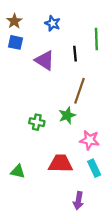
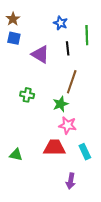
blue star: (53, 23) -> (61, 23), moved
green cross: (37, 122) -> (27, 95), moved
pink star: (90, 140) -> (68, 125), moved

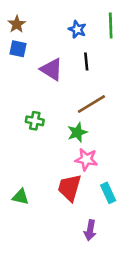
green line: (87, 35) -> (111, 25), moved
brown line: (72, 82) -> (91, 104), turned 40
red trapezoid: (54, 148) -> (70, 188), turned -75

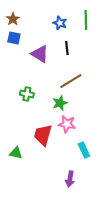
red trapezoid: (70, 188) -> (43, 135), moved

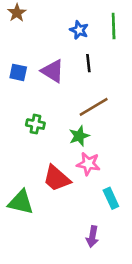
brown star: (13, 19) -> (17, 13), moved
blue square: (14, 38) -> (18, 72), moved
red trapezoid: (43, 135) -> (57, 178), turned -65
green triangle: (16, 153) -> (21, 202), size x1.5

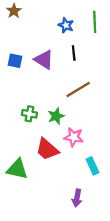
green cross: (35, 124) -> (29, 114), moved
green star: (79, 136) -> (56, 116), moved

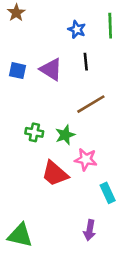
green triangle: (17, 169) -> (20, 235), moved

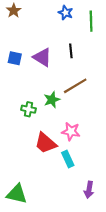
blue star: (77, 29) -> (66, 13), moved
green star: (65, 135) -> (52, 100), moved
cyan rectangle: (108, 193) -> (68, 159), moved
purple arrow: (90, 230) -> (89, 190), moved

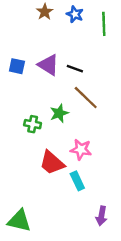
brown star: (14, 11) -> (45, 12), moved
black line: (71, 51) -> (75, 69), moved, turned -64
brown line: (75, 86) -> (86, 98), turned 75

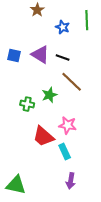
blue star: (75, 14) -> (63, 27), moved
purple arrow: (101, 216) -> (71, 181), moved

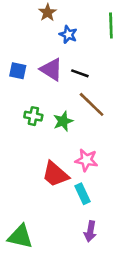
blue star: (63, 27) -> (68, 34), moved
green cross: (27, 104) -> (33, 116), moved

